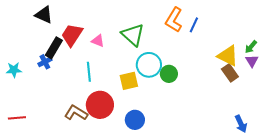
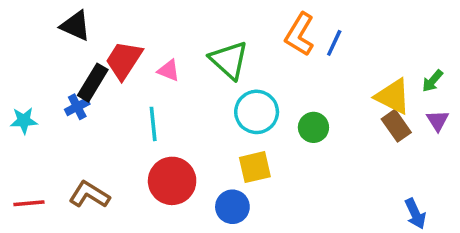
purple triangle: (252, 61) -> (438, 121), moved
green circle: (169, 74) -> (313, 127), moved
yellow square: (129, 81) -> (255, 167), moved
brown L-shape: (76, 113) -> (89, 195), moved

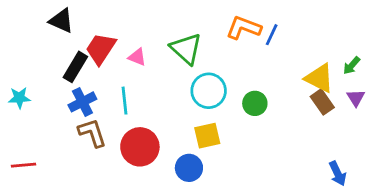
orange L-shape: (300, 34) -> (244, 28), turned 80
blue cross: (77, 107) -> (82, 102), moved, size x1.4
brown L-shape: (89, 195) -> (92, 133), moved, turned 40

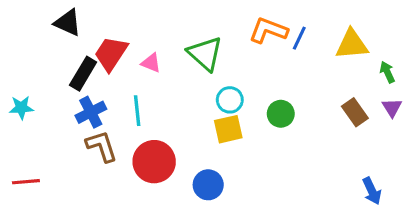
green arrow: (352, 66) -> (387, 72), turned 114
yellow triangle: (319, 78) -> (352, 44), moved, turned -32
cyan circle: (209, 91) -> (230, 100), size x0.7
yellow square: (207, 136) -> (228, 129), moved

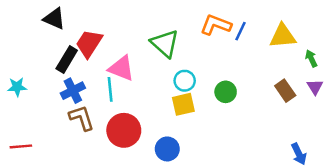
pink triangle: (151, 63) -> (121, 68), moved, size x1.6

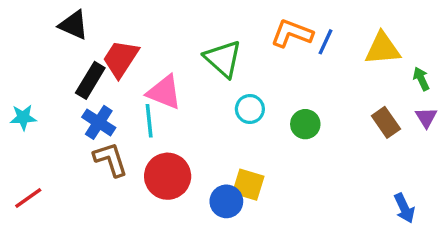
blue cross: (73, 91) -> (99, 122), turned -30
yellow square: (183, 104) -> (248, 185), moved, turned 30
red line: (21, 146) -> (28, 198), turned -30

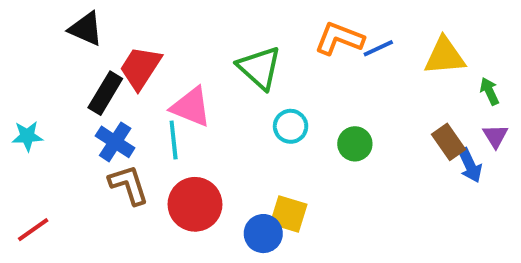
blue line: (325, 42) -> (378, 48), turned 40
blue arrow: (404, 208) -> (470, 165), moved

